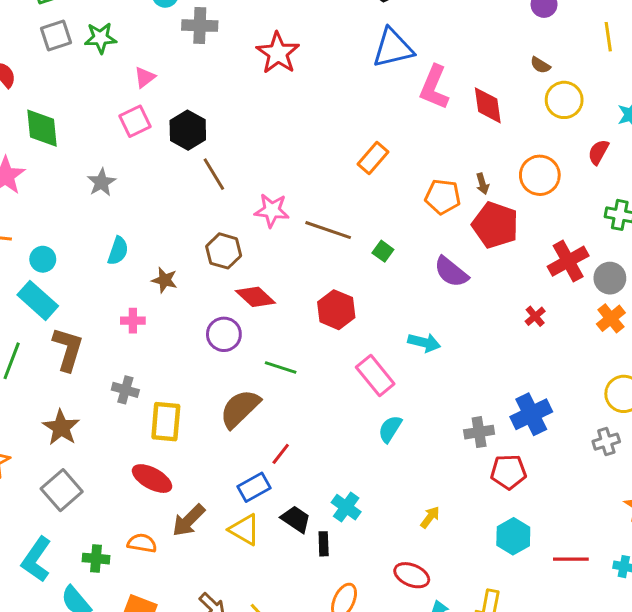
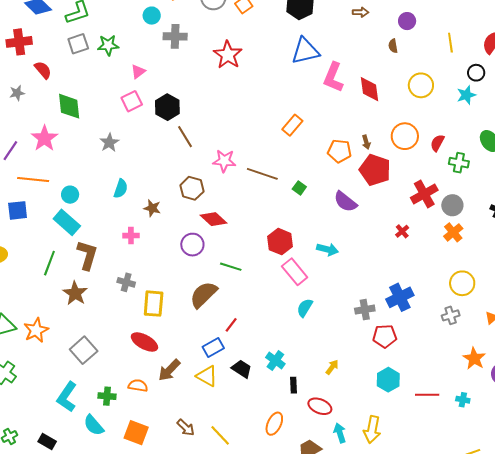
brown semicircle: (540, 65) -> (393, 46), moved, turned 48
red semicircle: (598, 152) -> (437, 143), moved
red hexagon: (336, 310) -> (280, 242), moved
brown star: (61, 428) -> (75, 293), moved
black rectangle: (324, 544) -> (293, 385), moved

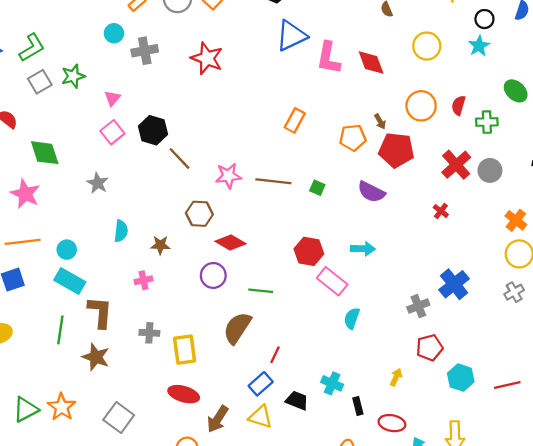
orange cross: (453, 232) -> (516, 220), moved
red pentagon: (385, 336) -> (430, 348), moved

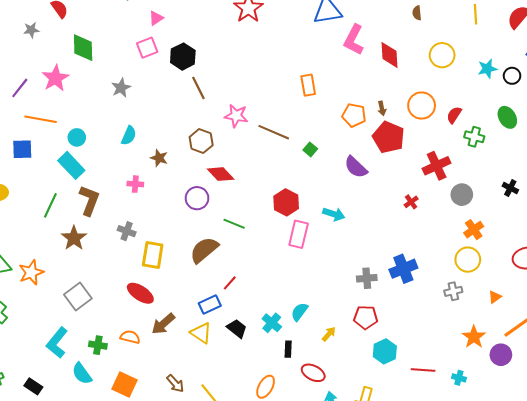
black circle: (484, 19) -> (512, 76), moved
orange rectangle: (295, 120) -> (308, 85), turned -55
gray circle: (490, 170) -> (462, 195), moved
pink rectangle: (332, 281) -> (299, 234), turned 48
cyan semicircle: (352, 318) -> (299, 312), moved

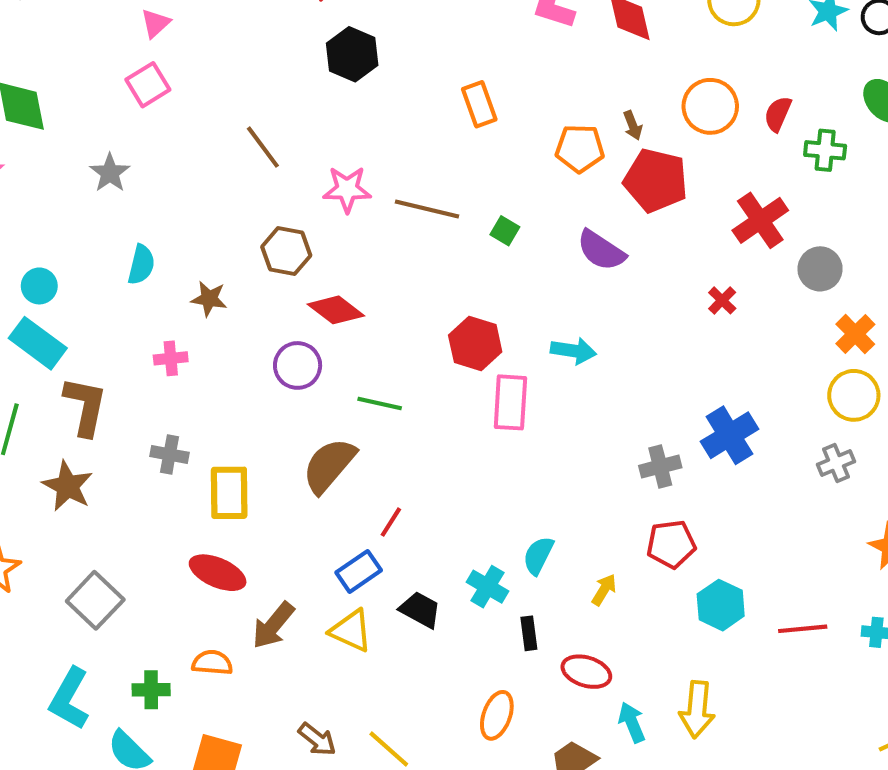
black hexagon: (183, 57) -> (352, 54), moved

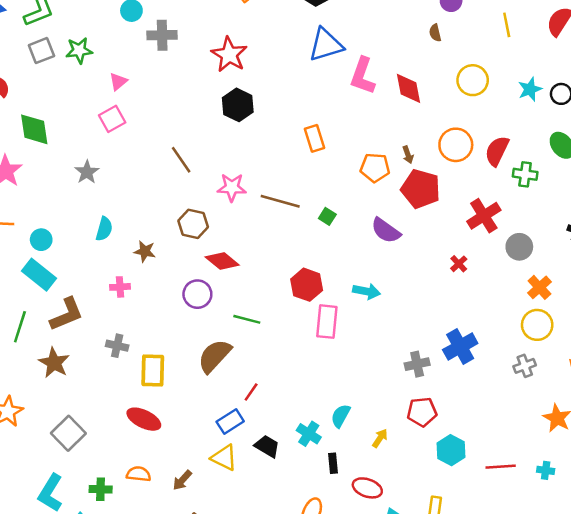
red semicircle: (778, 114) -> (497, 151), size x1.4
brown L-shape: (85, 406) -> (67, 314), turned 54
brown arrow: (273, 625) -> (182, 480), moved, size x0.7

